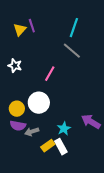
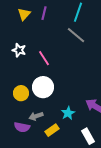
purple line: (32, 26) -> (44, 13), moved, turned 32
pink line: (50, 74) -> (44, 58), moved, turned -63
purple semicircle: (18, 126) -> (22, 127), moved
white rectangle: (61, 147) -> (88, 136), moved

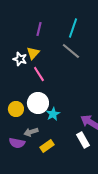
yellow triangle: (24, 14) -> (33, 53), moved
white star: (19, 50) -> (20, 59), moved
cyan star: (68, 113) -> (53, 114), moved
white rectangle: (88, 136) -> (83, 140), moved

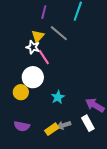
gray line: (71, 51) -> (59, 33), moved
white star: (20, 59) -> (33, 47), moved
white circle: (38, 103) -> (33, 77), moved
gray arrow: (31, 132) -> (64, 125), moved

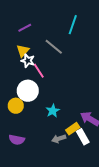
purple line: (44, 12) -> (25, 28), moved, turned 48
yellow triangle: (38, 36) -> (23, 51), moved
yellow rectangle: (52, 129) -> (73, 129), moved

